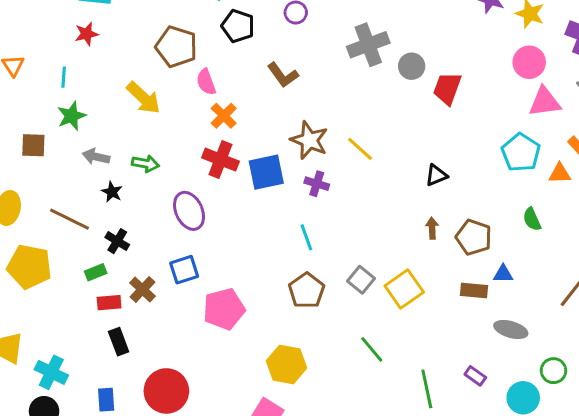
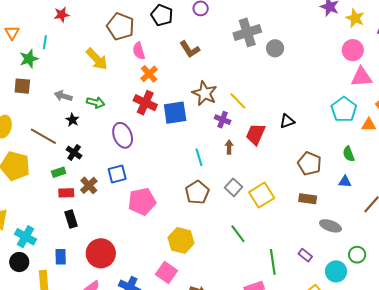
red trapezoid: (447, 88) -> (256, 134), moved
green star: (72, 116) -> (29, 59), moved
purple cross: (317, 184) -> (223, 120), moved
brown arrow: (432, 228) -> (229, 147), moved
blue triangle: (503, 274) -> (345, 182), moved

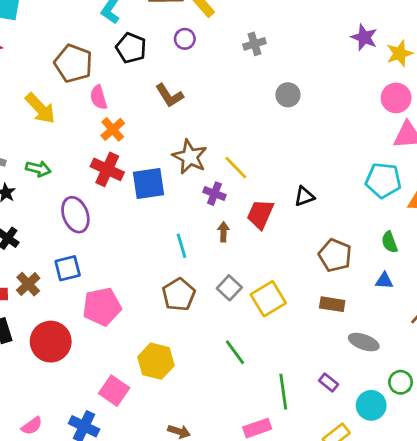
yellow star: (355, 18) -> (400, 53), turned 30
gray cross: (247, 32) -> (254, 44), moved, size x0.6
cyan pentagon: (344, 109) -> (383, 180), turned -30
red circle: (101, 253) -> (51, 342), moved
pink square: (167, 272) -> (114, 391), moved

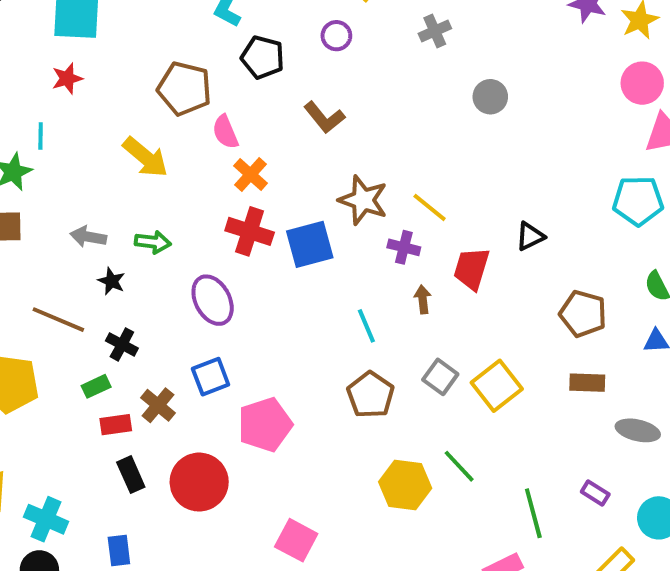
yellow hexagon: (156, 361) -> (405, 485), moved

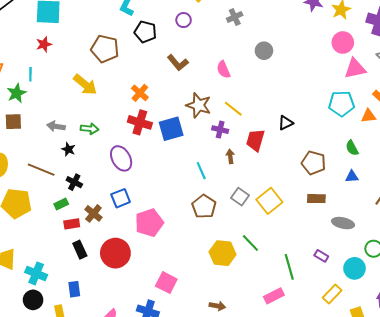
pink semicircle: (225, 132) -> (223, 70), moved

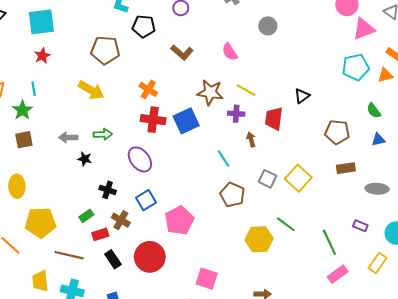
brown line: (41, 170) -> (69, 255), moved
black cross: (74, 182) -> (108, 190), moved
pink rectangle: (274, 296) -> (338, 274), moved

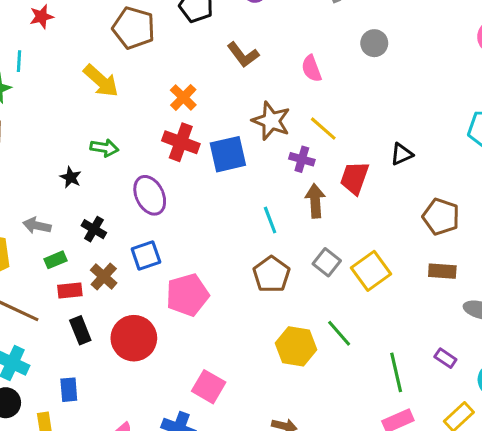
gray arrow: (68, 137) -> (37, 226), moved
brown arrow: (251, 139) -> (315, 201), size x1.5

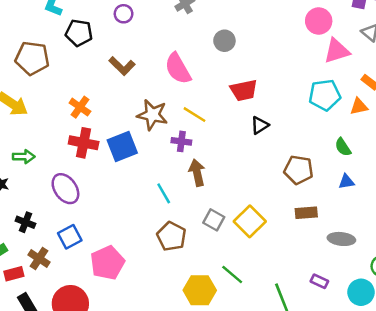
pink semicircle: (311, 69) -> (178, 69), size x1.5
red trapezoid: (354, 178) -> (244, 90), moved, turned -112

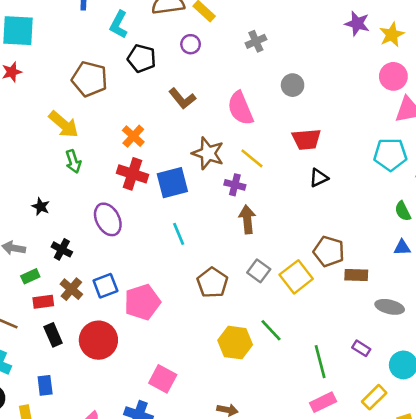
green arrow: (24, 157) -> (73, 161), moved, turned 65
brown pentagon: (299, 170) -> (329, 251), moved
cyan line: (164, 193) -> (179, 234), moved
blue square: (70, 237) -> (105, 286), moved

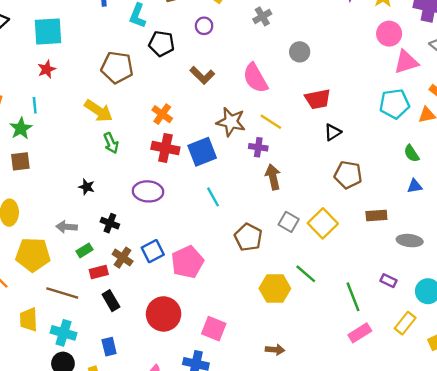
purple ellipse: (108, 219) -> (148, 191), turned -52
brown pentagon: (329, 251) -> (348, 175), moved
red circle: (98, 340) -> (164, 314), moved

